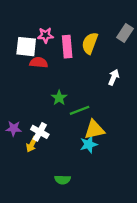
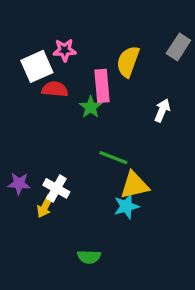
white square: (26, 47) -> (37, 66), turned -30
pink rectangle: (67, 47) -> (102, 86), moved
green star: (59, 98) -> (91, 107), moved
green line: (80, 110) -> (113, 158), turned 42

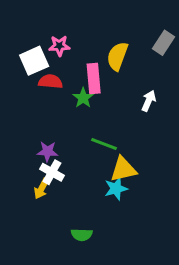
purple star: (19, 184) -> (47, 151), moved

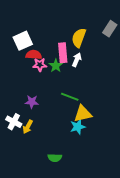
pink star: (59, 46) -> (40, 65), moved
white arrow: (149, 101) -> (77, 60), moved
white cross: (52, 172) -> (14, 122), moved

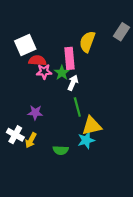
white arrow: (77, 60) -> (73, 83), moved
green line: (70, 97) -> (77, 107), turned 54
green semicircle: (55, 158) -> (61, 150), moved

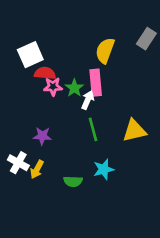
pink rectangle: (70, 58) -> (96, 83), moved
yellow triangle: (92, 126) -> (134, 131), moved

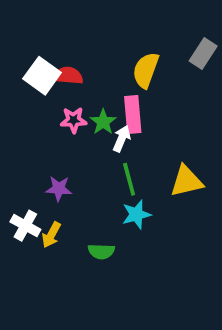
white square: (30, 55) -> (42, 76), turned -30
red semicircle: (45, 73) -> (68, 76), moved
cyan star: (104, 169) -> (136, 214), moved

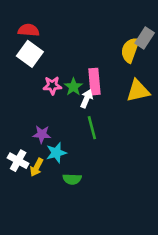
yellow semicircle: (146, 70) -> (130, 50), moved
red semicircle: (68, 76) -> (29, 30), moved
yellow triangle: (186, 181) -> (138, 91), moved
cyan star: (136, 214) -> (56, 153), moved

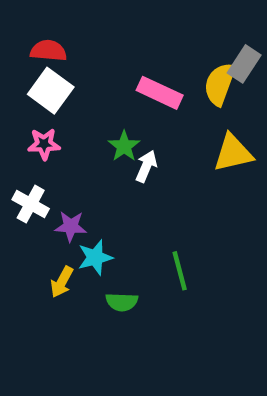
pink rectangle: (94, 82) -> (160, 93), moved, turned -60
pink star: (52, 86) -> (44, 144), moved
green line: (92, 128) -> (180, 271), moved
white cross: (18, 161) -> (31, 204), moved

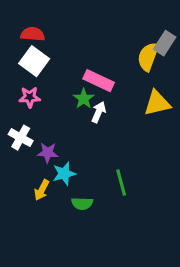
pink rectangle: (160, 93) -> (99, 81), moved

